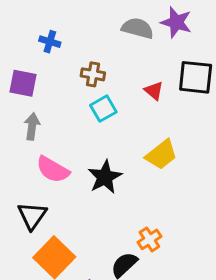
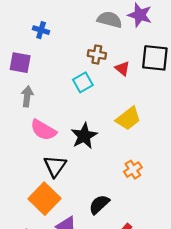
brown cross: (93, 74) -> (97, 54), moved
black triangle: (32, 216) -> (55, 166), moved
orange cross: (149, 239) -> (133, 170), moved

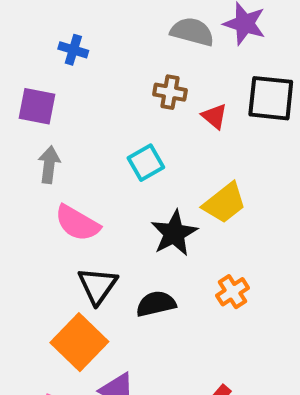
cyan square: (83, 82) -> (146, 163), moved
black star: (84, 136) -> (174, 233), moved
black semicircle: (99, 204) -> (156, 304), moved, turned 30

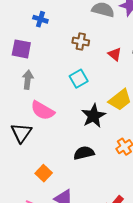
brown cross: (170, 92) -> (81, 42), moved
black triangle: (97, 286) -> (21, 133), moved
orange square: (79, 342) -> (44, 173), size x0.6

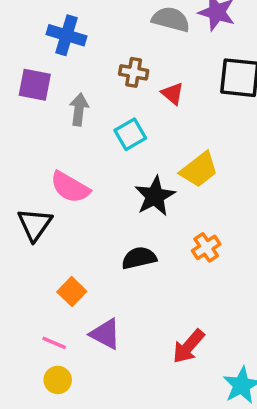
blue cross: (40, 19) -> (67, 35), size x1.5
red triangle: (115, 54) -> (173, 94), moved
gray arrow: (28, 80) -> (79, 109), moved

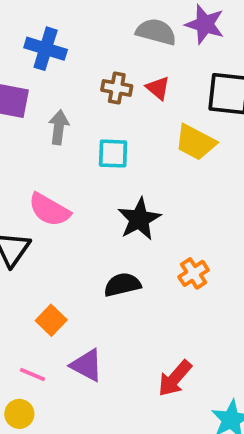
red triangle: (173, 94) -> (158, 88), moved
cyan square: (130, 134) -> (113, 154), turned 32
yellow trapezoid: (199, 170) -> (195, 142), moved, turned 66
yellow circle: (58, 380) -> (19, 414), moved

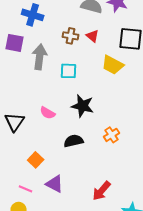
gray arrow: (59, 127) -> (40, 57), size x1.4
pink semicircle: (49, 210) -> (48, 113), moved, size x0.7
black star: (139, 219) -> (83, 106), turned -30

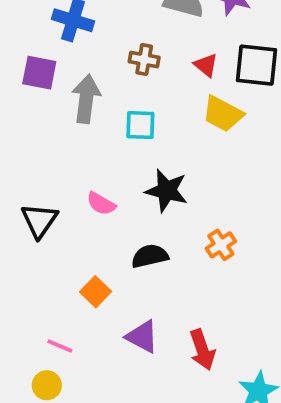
red triangle: (93, 36) -> (206, 65), moved
orange square: (36, 160) -> (95, 292), moved
purple triangle: (55, 184) -> (142, 337), moved
red arrow: (102, 191) -> (202, 350), turned -60

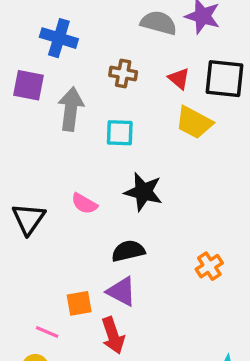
orange cross: (221, 245) -> (209, 266), moved
orange square: (95, 292) -> (79, 303), moved, turned 36
purple triangle: (142, 337) -> (121, 291), moved
red arrow: (202, 350) -> (113, 335), moved

